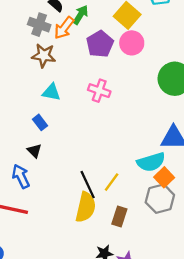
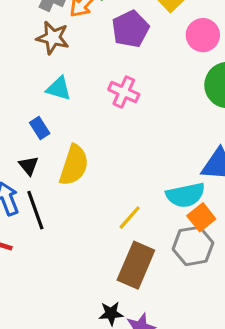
pink circle: (132, 43) -> (203, 35), moved
black line: (88, 185) -> (35, 210), moved
yellow semicircle: (86, 207) -> (74, 165), moved
brown rectangle: (119, 216) -> (136, 265), size x1.6

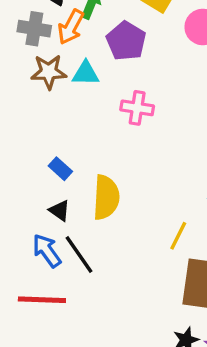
cyan triangle: (59, 88) -> (86, 73), moved

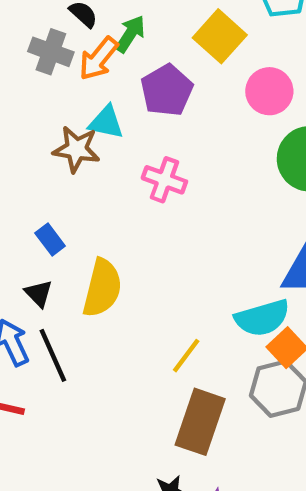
brown star: (49, 72) -> (76, 149), moved

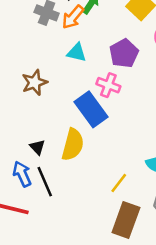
purple pentagon: (167, 90) -> (124, 53), moved
brown star: (76, 149) -> (34, 82), moved, turned -30
blue rectangle: (50, 239) -> (91, 109), moved, size x2.0

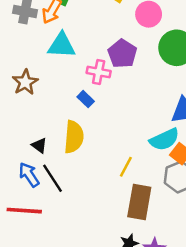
cyan triangle: (77, 53) -> (62, 45), size x1.4
purple pentagon: (124, 53) -> (122, 54), moved
blue rectangle: (91, 109) -> (86, 99), size x0.5

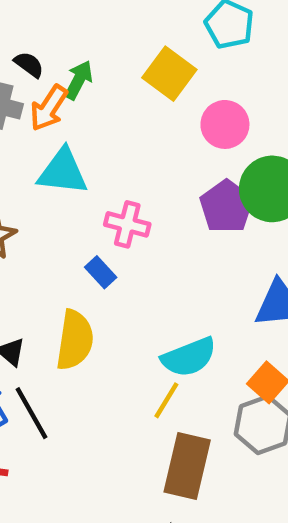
purple pentagon: (122, 54) -> (226, 207), moved
cyan semicircle: (164, 139) -> (189, 357), moved

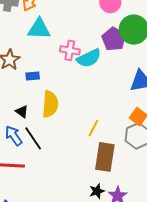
blue rectangle: (101, 272) -> (33, 76), moved, turned -48
cyan semicircle: (189, 357) -> (89, 58), moved

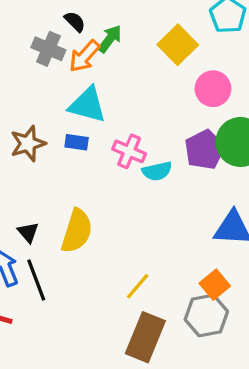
cyan semicircle: (89, 58) -> (157, 171), size x0.7
blue rectangle: (33, 76) -> (77, 142), moved

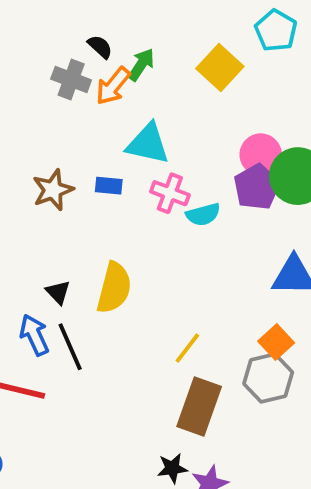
pink circle: (213, 89) -> (261, 155), moved
cyan triangle: (87, 105) -> (148, 144), moved

